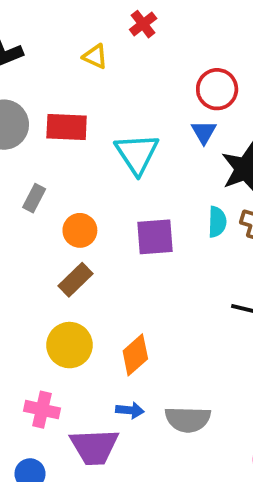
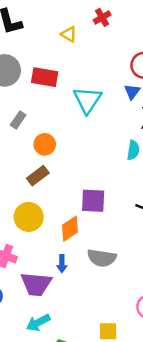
purple square: (155, 237) -> (93, 201), moved
blue arrow: (130, 410) -> (62, 264), turned 77
gray semicircle: (188, 419) -> (102, 258), moved

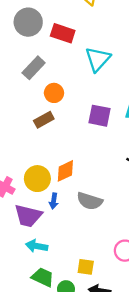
gray rectangle: (18, 120) -> (34, 68), size x1.5
purple square: (93, 201) -> (99, 116), moved
yellow circle: (29, 217) -> (37, 179), moved
cyan arrow: (38, 323) -> (37, 246), moved, turned 30

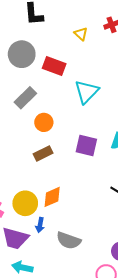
brown rectangle: (44, 120) -> (43, 153), moved
gray semicircle: (90, 201) -> (69, 241), moved

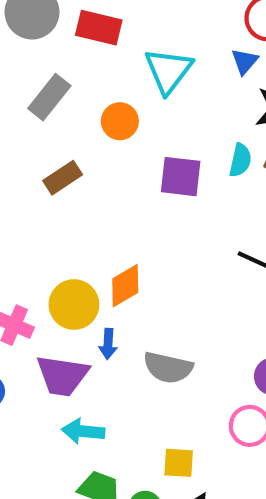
orange circle: (44, 122) -> (120, 121), moved
brown rectangle: (43, 153) -> (63, 178), moved

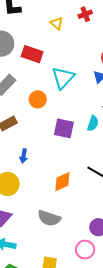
orange diamond: (125, 286) -> (62, 182), moved
blue arrow: (108, 344) -> (24, 156), moved

